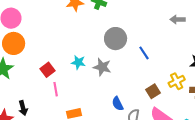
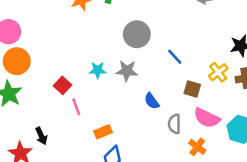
blue line: (144, 53) -> (175, 57), moved
brown square: (153, 91) -> (192, 89), turned -32
blue semicircle: (118, 104) -> (152, 101), moved

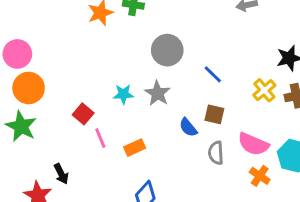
gray star: (127, 71) -> (158, 93), turned 30
brown square: (192, 89) -> (214, 114), moved
orange rectangle: (103, 132) -> (135, 148), moved
orange cross: (197, 147) -> (260, 176), moved

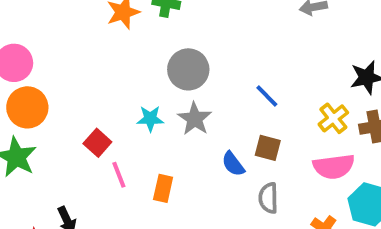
gray circle: (167, 50) -> (188, 69), moved
pink semicircle: (253, 144) -> (334, 166), moved, turned -32
orange rectangle: (135, 148) -> (163, 188), turned -54

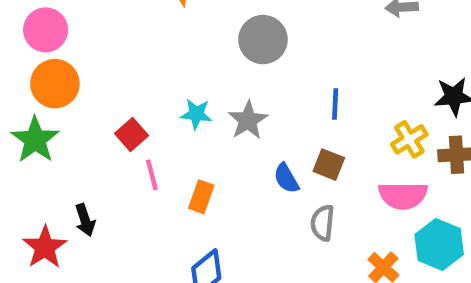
gray circle: (188, 69) -> (263, 40), moved
blue line: (267, 96) -> (335, 104), turned 40

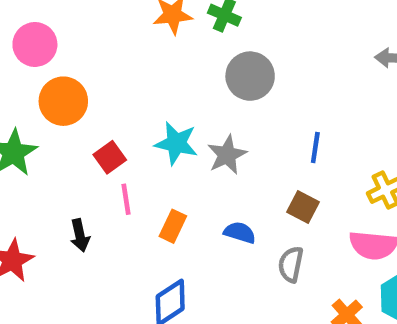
orange circle: (55, 84) -> (63, 101), moved
cyan star: (196, 114) -> (176, 143), size x1.4
blue semicircle: (286, 178) -> (240, 233), moved, turned 132
black arrow: (85, 220) -> (80, 235), moved

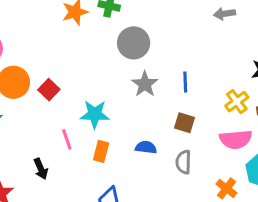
cyan star: (176, 143) -> (95, 114), moved
gray star: (227, 155) -> (145, 84), moved
red square: (110, 157) -> (49, 90), moved

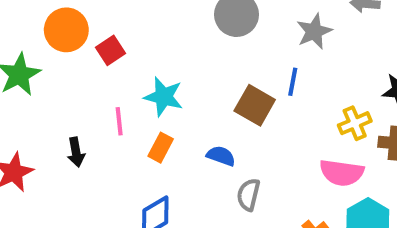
gray star: (145, 84) -> (314, 31), moved
brown square: (184, 123) -> (255, 105), moved, size x1.4
gray semicircle: (183, 162) -> (248, 195), moved

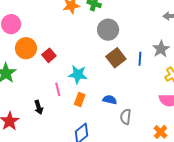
gray star: (314, 31) -> (161, 49), moved
brown square: (255, 105) -> (116, 58), moved, turned 30

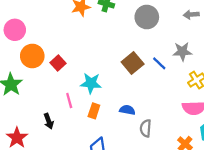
gray circle: (108, 30) -> (147, 17), moved
gray star: (161, 49) -> (182, 52), turned 30
blue line: (140, 59) -> (159, 63), turned -48

